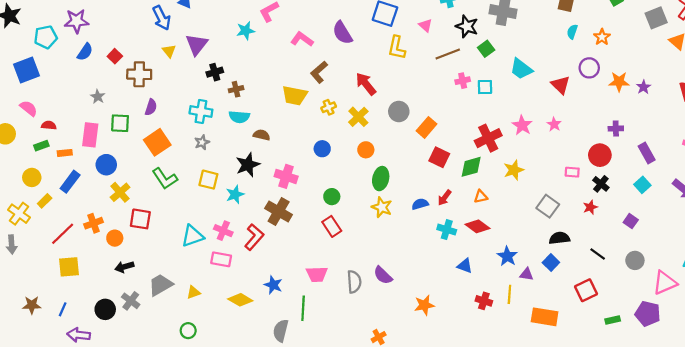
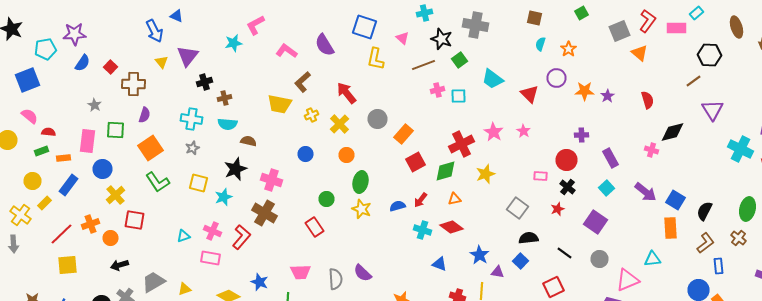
red square: (439, 157) -> (416, 162), turned 36
green circle: (332, 197) -> (326, 199), moved
purple square: (631, 221) -> (596, 222), size x1.6
cyan triangle: (192, 236) -> (184, 236), size x0.6

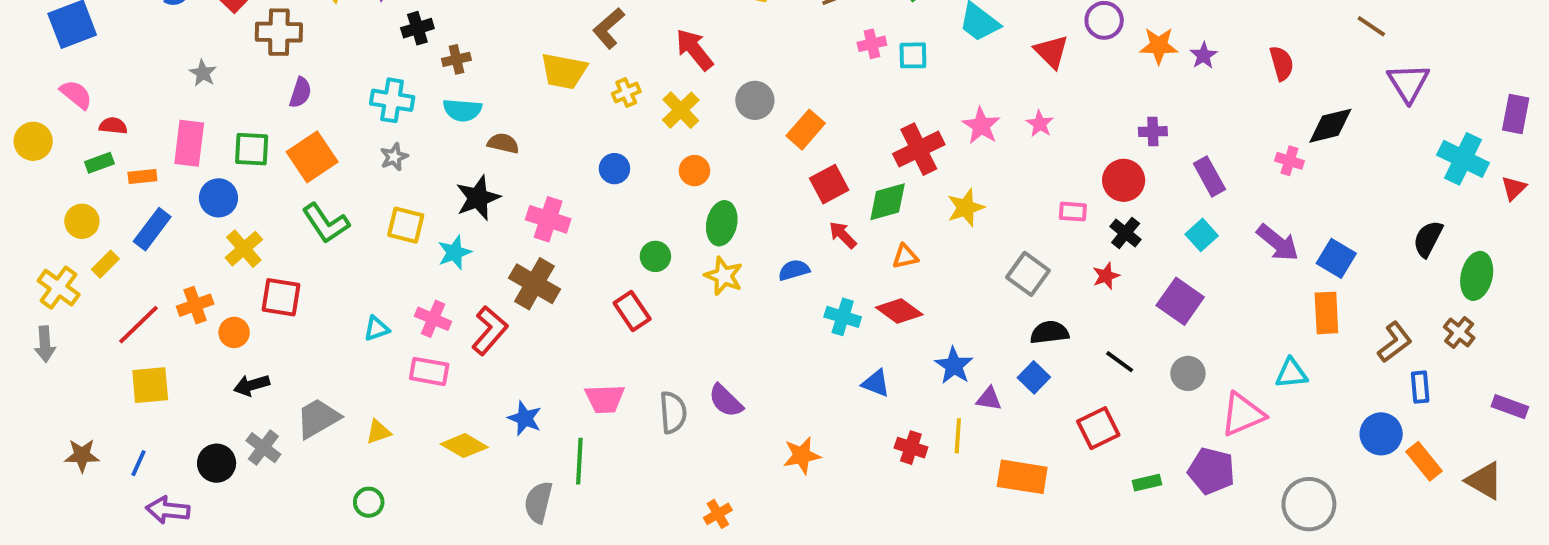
brown line: (694, 81) -> (1371, 26), turned 70
green square: (116, 130) -> (252, 149), moved
red arrow: (420, 200) -> (843, 235), moved, turned 98
black semicircle: (704, 211) -> (1428, 239), moved

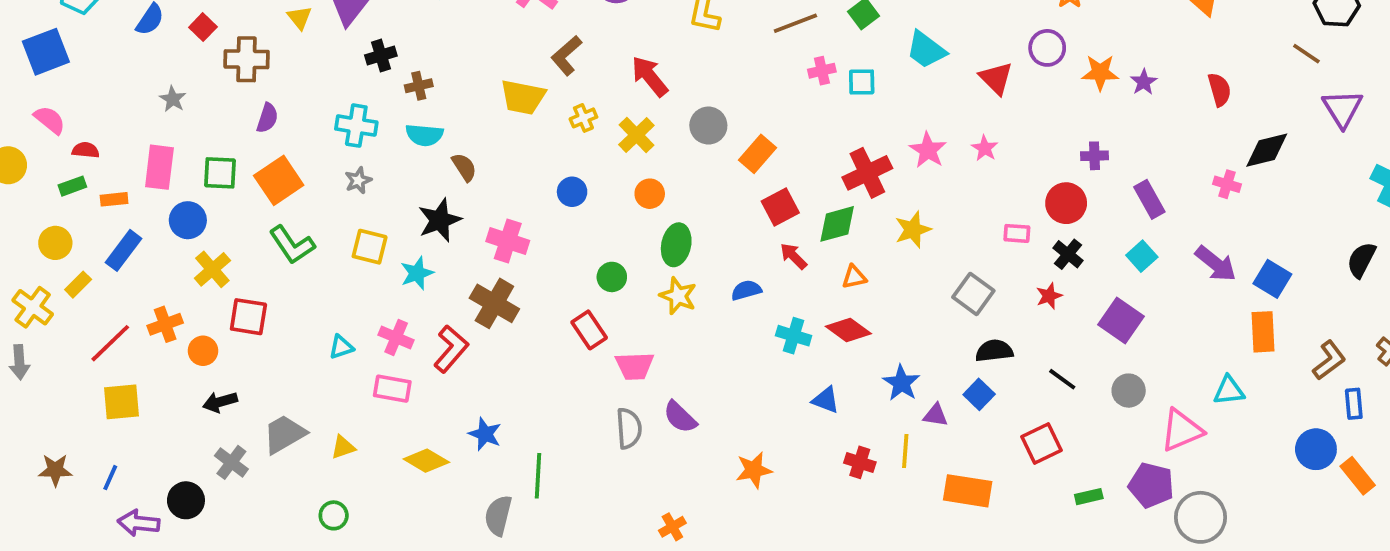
brown semicircle: (503, 143) -> (464, 167), turned 44
pink trapezoid: (605, 399) -> (635, 366), moved
black circle: (217, 463) -> (186, 500), moved
gray circle: (1309, 504) -> (1200, 517), moved

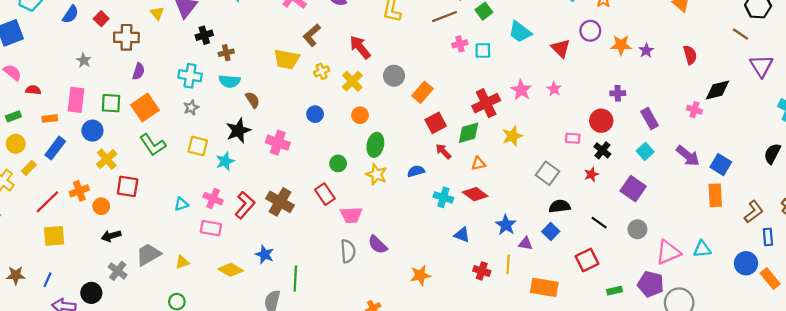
green rectangle: (72, 186) -> (13, 116), moved
brown cross: (494, 303) -> (280, 202), moved
cyan triangle: (1229, 391) -> (702, 249), moved

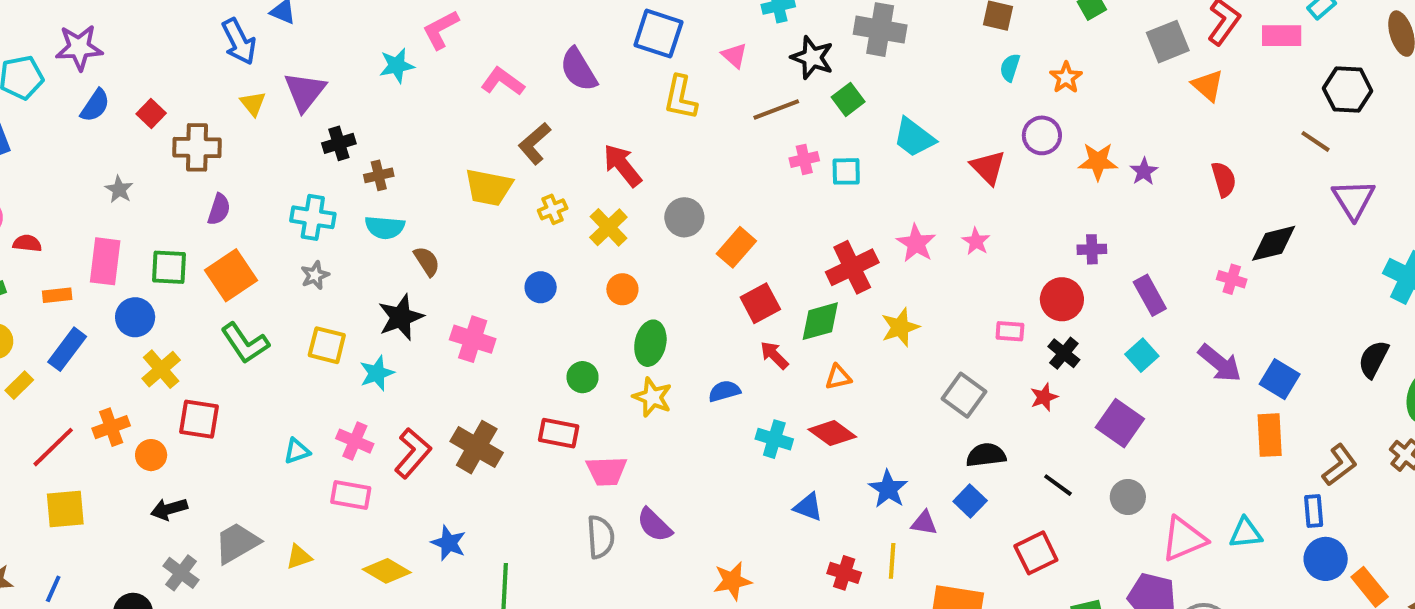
red rectangle: (325, 194) -> (559, 433), turned -45
blue rectangle: (768, 237) -> (1314, 511), moved

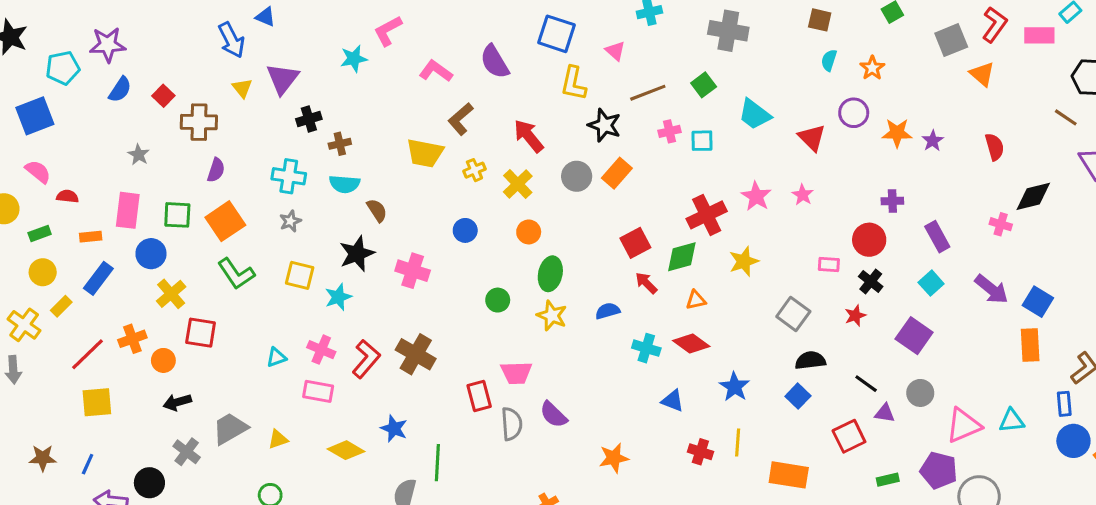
black star: (812, 58) -> (604, 125), moved
orange rectangle: (736, 247) -> (617, 173), moved
red rectangle: (559, 433) -> (479, 396), moved, turned 64
purple triangle: (924, 523) -> (885, 413), moved

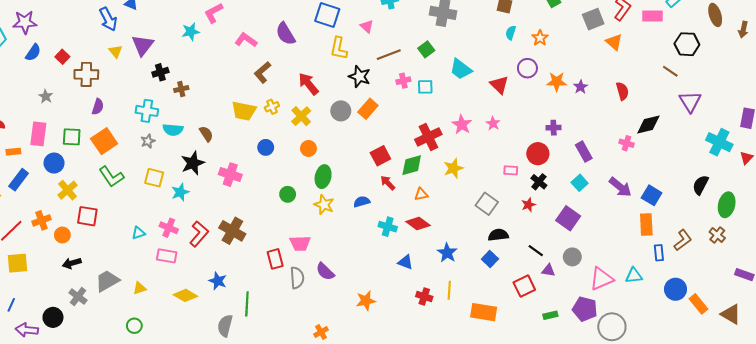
yellow trapezoid: (425, 153) -> (244, 111), moved
cyan semicircle: (344, 184) -> (173, 130), moved
blue rectangle: (1064, 404) -> (659, 253), moved

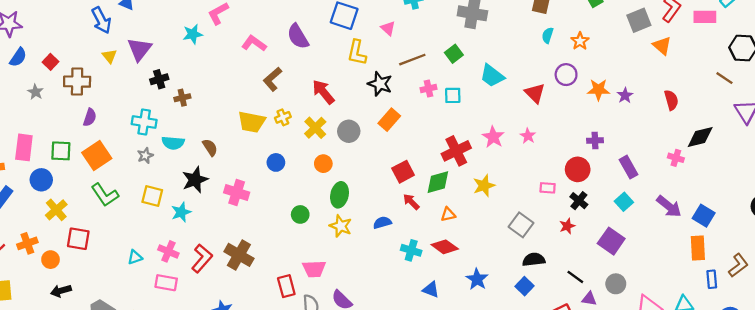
gray star: (46, 96) -> (35, 92), moved
gray circle: (341, 111) -> (349, 131), moved

